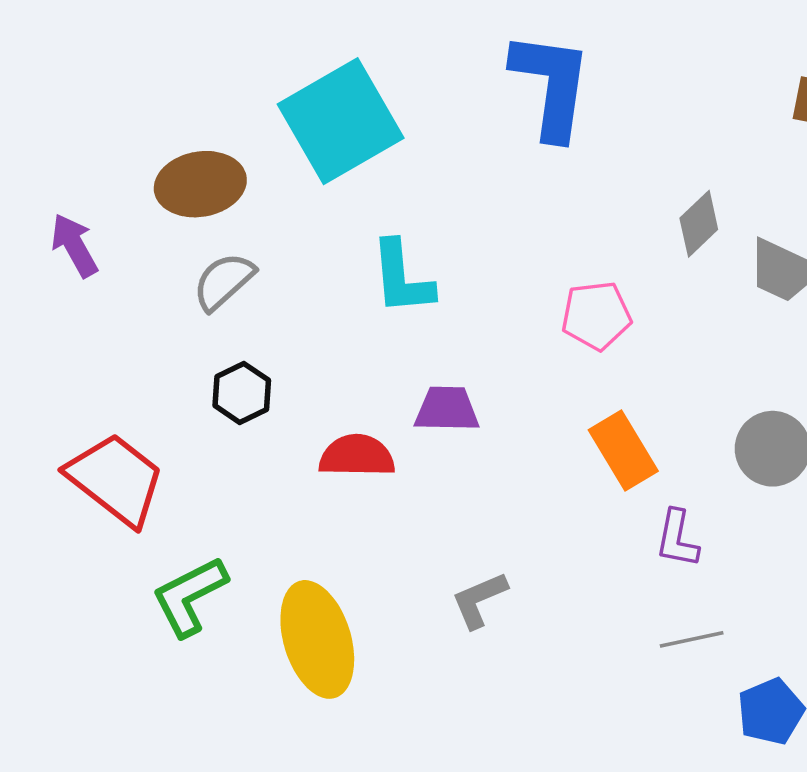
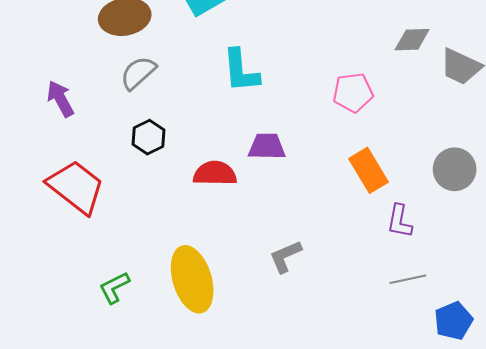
gray diamond: (699, 224) -> (412, 40), turned 42
purple arrow: (74, 245) -> (60, 99), moved
green L-shape: (190, 596) -> (114, 288), moved, size x0.7

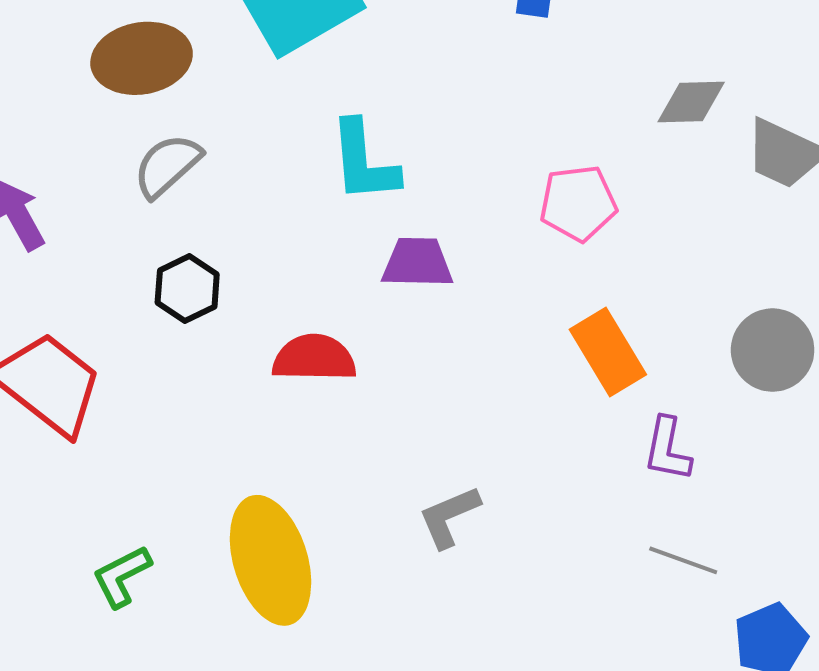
purple trapezoid: (267, 146) -> (417, 263), moved
gray line: (408, 279) -> (683, 560), turned 32

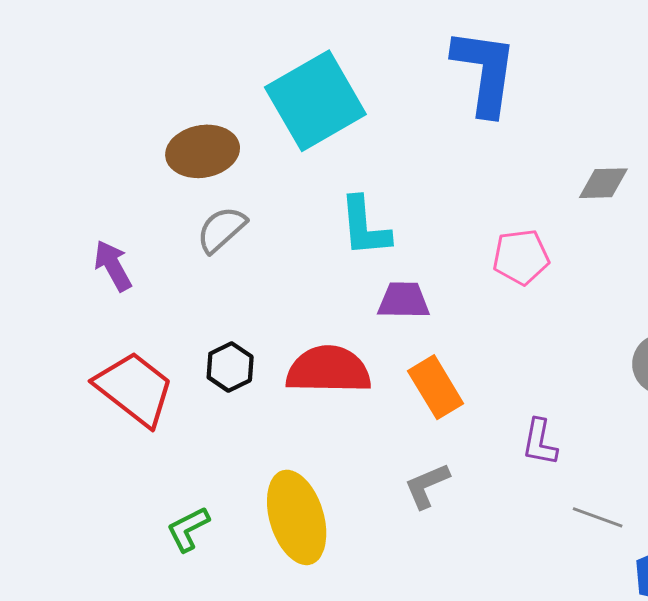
black hexagon: (187, 289) -> (230, 367), moved
orange rectangle: (608, 352) -> (436, 387), moved
red semicircle: (314, 358) -> (328, 370), size x1.4
purple L-shape: (667, 449) -> (540, 442), moved

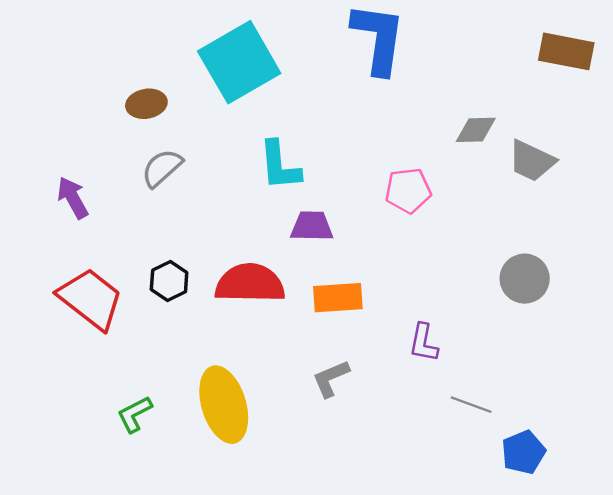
brown ellipse: (203, 151) -> (146, 104), size x0.7
orange rectangle: (436, 387) -> (338, 298), turned -63

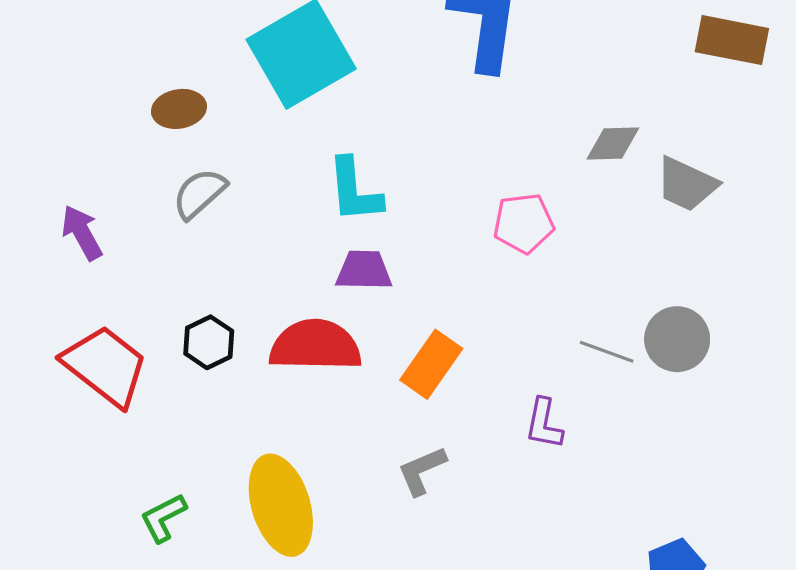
purple trapezoid: (312, 226) -> (364, 270), moved
orange rectangle: (338, 298) -> (431, 364), turned -51
gray line: (471, 405) -> (607, 352), moved

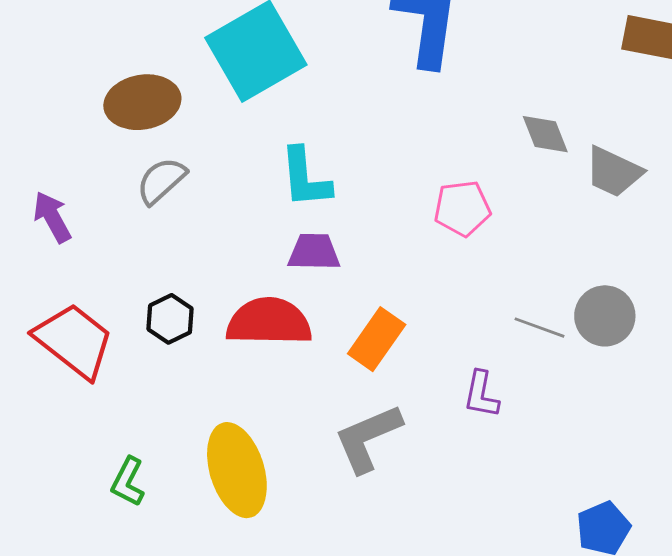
brown ellipse: (179, 109) -> (142, 102), size x1.5
gray diamond: (613, 143) -> (545, 134), turned 70
gray L-shape: (422, 471) -> (368, 438), size x1.5
green L-shape: (163, 518) -> (128, 482), turned -36

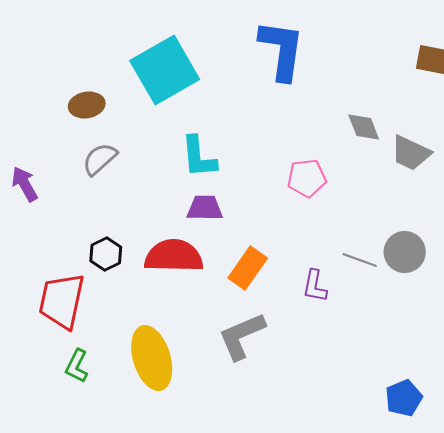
brown ellipse: (142, 102) -> (87, 105), size x0.7
red trapezoid: (74, 341) -> (62, 301), moved, turned -116
purple L-shape: (481, 394) -> (315, 286), moved

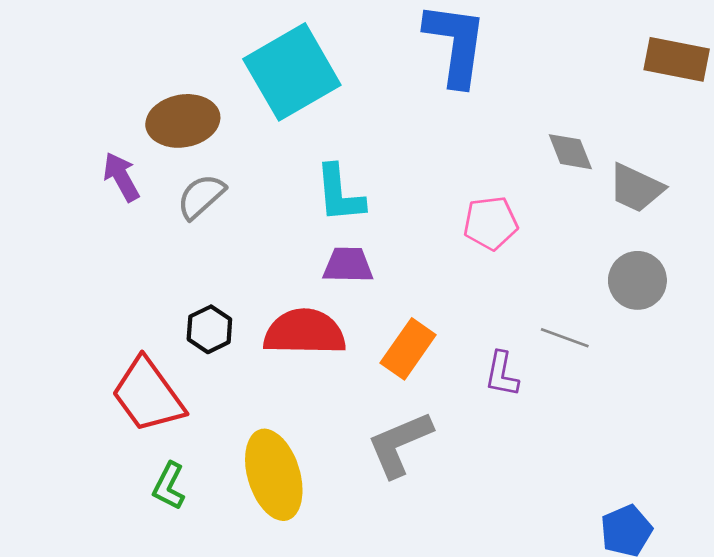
brown ellipse: (87, 105) -> (183, 121), size x1.4
purple arrow: (25, 184) -> (121, 177), moved
gray circle: (405, 252) -> (637, 280), moved
red trapezoid: (62, 301) -> (148, 395), turned -48

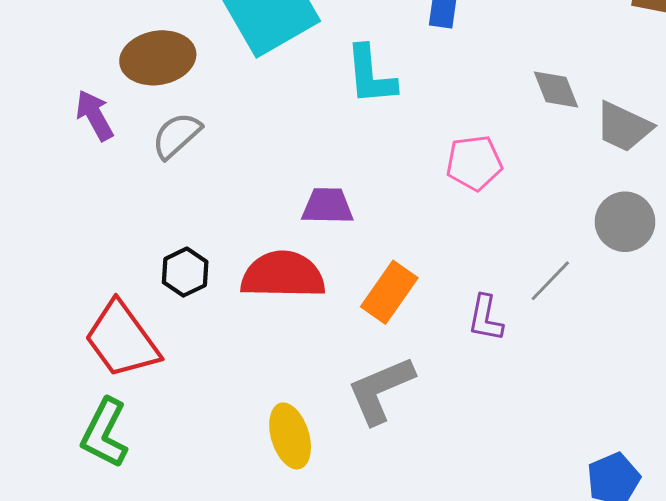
cyan L-shape: (340, 194) -> (371, 75), moved
gray line: (565, 338) -> (550, 281), turned -66
yellow ellipse: (274, 475) -> (290, 436), moved, size x0.7
green L-shape: (169, 486) -> (105, 433), moved, size x1.4

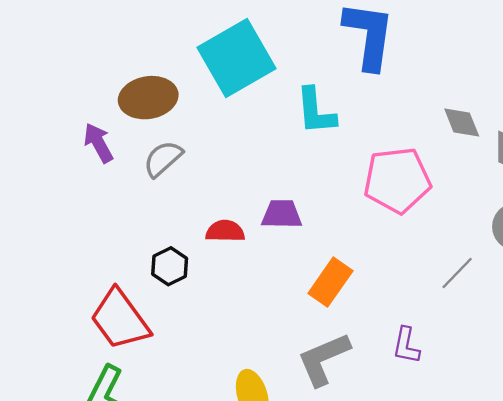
pink pentagon: (474, 163) -> (397, 180), size x1.5
red semicircle: (283, 275) -> (225, 231), moved, size x0.6
purple L-shape: (486, 318) -> (406, 345), moved

